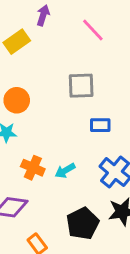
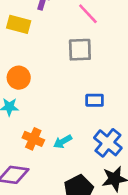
yellow rectangle: (17, 42) -> (19, 24), turned 50
gray square: (81, 86) -> (80, 50), moved

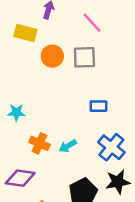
orange circle: (19, 78) -> (52, 56), moved

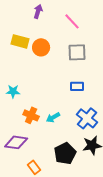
yellow rectangle: (25, 33) -> (20, 41), moved
gray square: (84, 57) -> (77, 52), moved

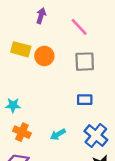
orange cross: (31, 115) -> (22, 132), moved

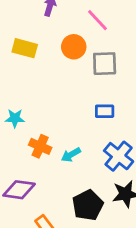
orange circle: (44, 56) -> (74, 47), moved
orange cross: (22, 132) -> (40, 146), moved

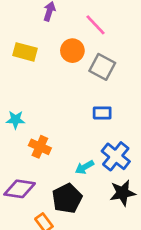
gray square: (105, 64) -> (102, 67), turned 30
cyan arrow: (71, 155) -> (85, 167), moved
black pentagon: (88, 205) -> (67, 198), moved

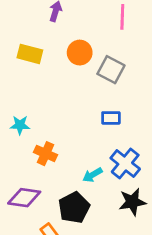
pink line: (95, 25) -> (122, 17), moved, turned 45

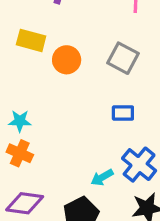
orange circle: (80, 53) -> (67, 60), moved
orange cross: (46, 154) -> (20, 153), moved

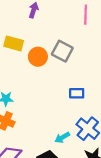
gray square: (123, 58) -> (62, 51), moved

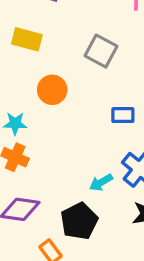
orange circle: (38, 57) -> (52, 90), moved

